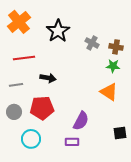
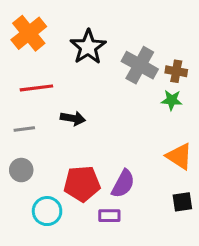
gray cross: (92, 43) -> (140, 65), size x1.6
orange triangle: (109, 92) -> (179, 156), moved
red pentagon: (42, 108) -> (82, 184), moved

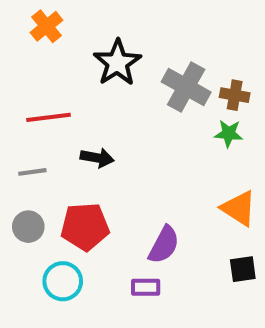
orange cross: (29, 33) -> (47, 26), moved, size x0.7
red pentagon: (82, 184) -> (85, 227), moved

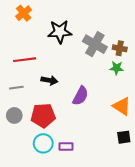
black star: (117, 63) -> (60, 32), turned 30
purple semicircle: (164, 245) -> (80, 96), moved
cyan circle: (63, 281) -> (43, 143), moved
purple rectangle: (146, 287) -> (66, 146), moved

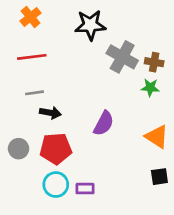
black star: (60, 32) -> (90, 25), moved
red line: (25, 60) -> (32, 57), moved
black arrow: (49, 80) -> (50, 113), moved
gray line: (16, 88) -> (34, 93), moved

